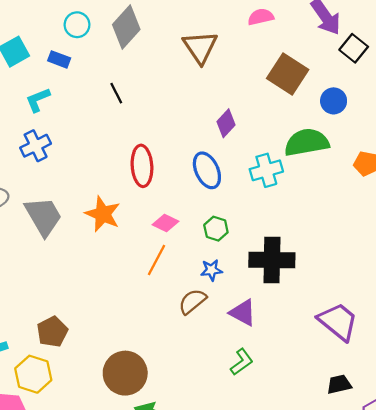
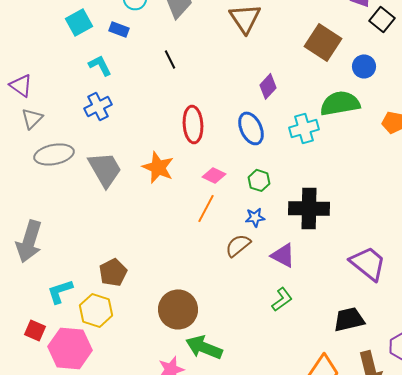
cyan L-shape: (38, 100) -> (100, 65), turned 85
black trapezoid: (339, 384) -> (349, 319), moved, size x1.4

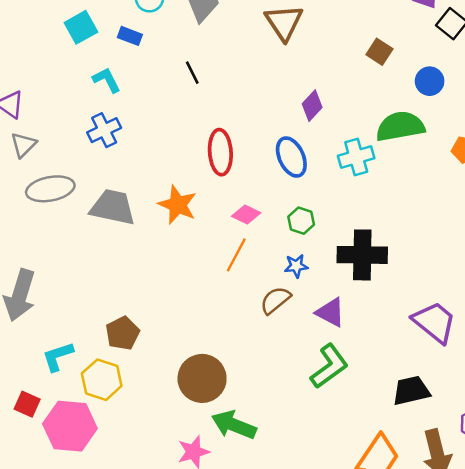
brown square: (323, 42) -> (379, 52), size x0.6
gray trapezoid: (105, 169) -> (113, 207), turned -48
green L-shape: (282, 299) -> (329, 366), size x1.5

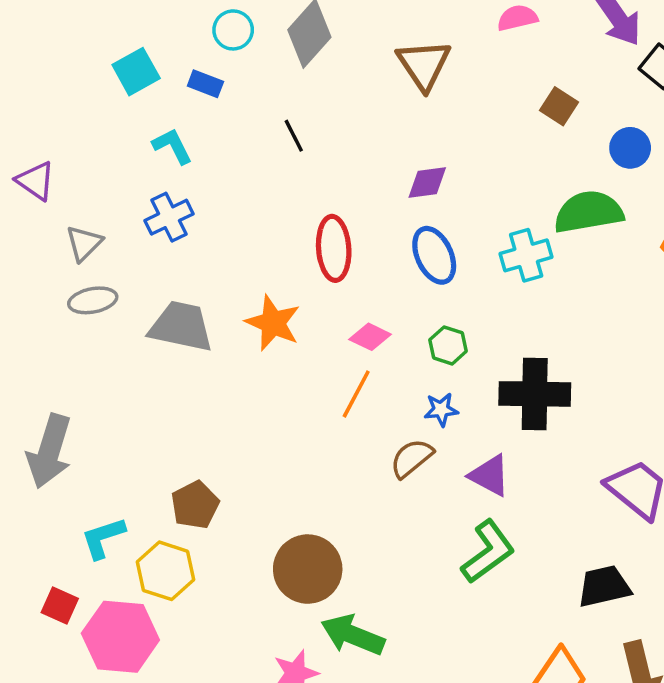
purple diamond: (312, 106) -> (427, 183), moved, turned 40
gray triangle: (23, 145) -> (84, 243), moved
gray ellipse: (50, 189) -> (93, 300), size x0.7

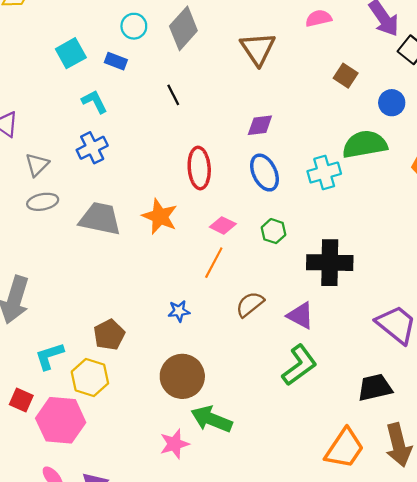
blue star: (441, 410) -> (179, 311), moved

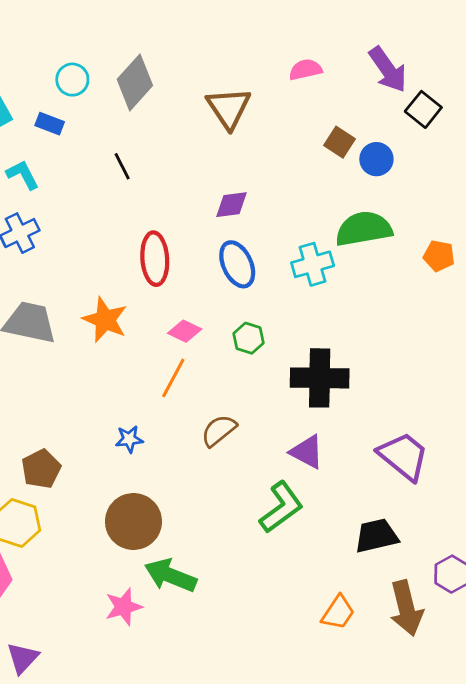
blue circle: (392, 103) -> (376, 159), moved
purple triangle: (301, 316) -> (307, 452), moved
orange trapezoid: (344, 448) -> (338, 612), size x0.7

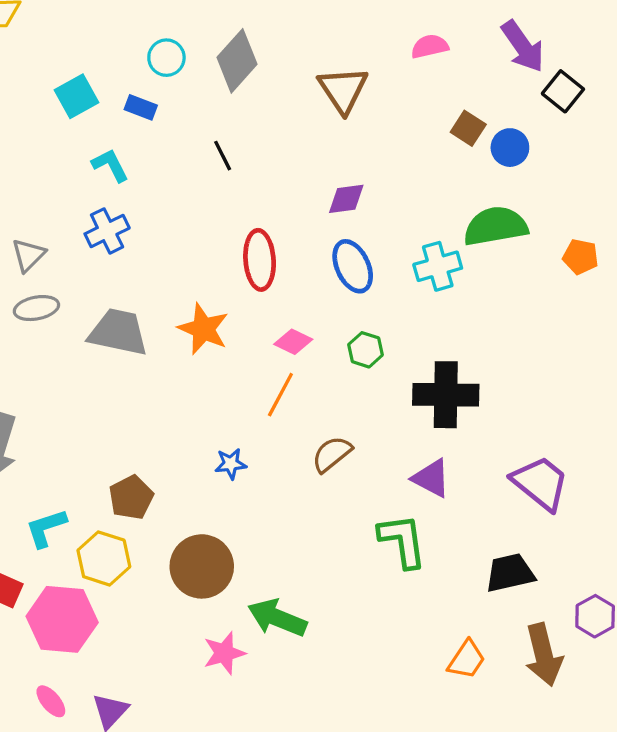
green L-shape: (281, 507) -> (402, 541), turned -62
brown circle: (133, 522) -> (202, 566), moved

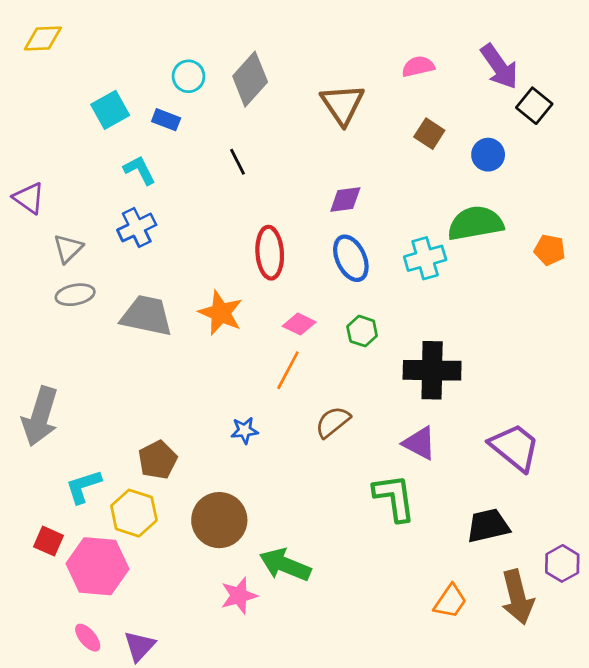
brown square: (468, 128) -> (429, 134), moved

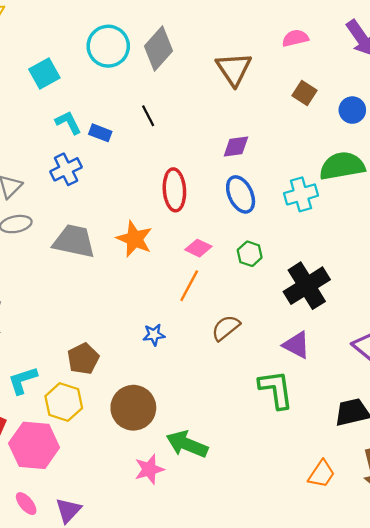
cyan circle: (188, 76) -> (108, 46), size x1.6
blue rectangle: (166, 120) -> (100, 133), moved
black cross: (432, 370) -> (307, 286), turned -33

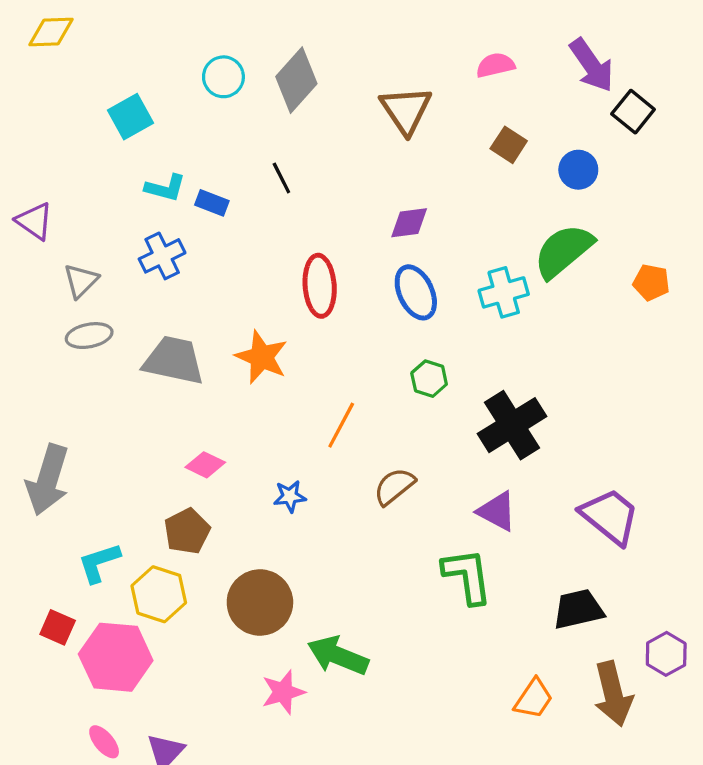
cyan circle: (108, 46) -> (223, 77), size x0.7
cyan L-shape: (68, 123) -> (165, 188), turned 132
green semicircle: (342, 166) -> (563, 251), turned -30
pink diamond: (198, 248) -> (205, 465), moved

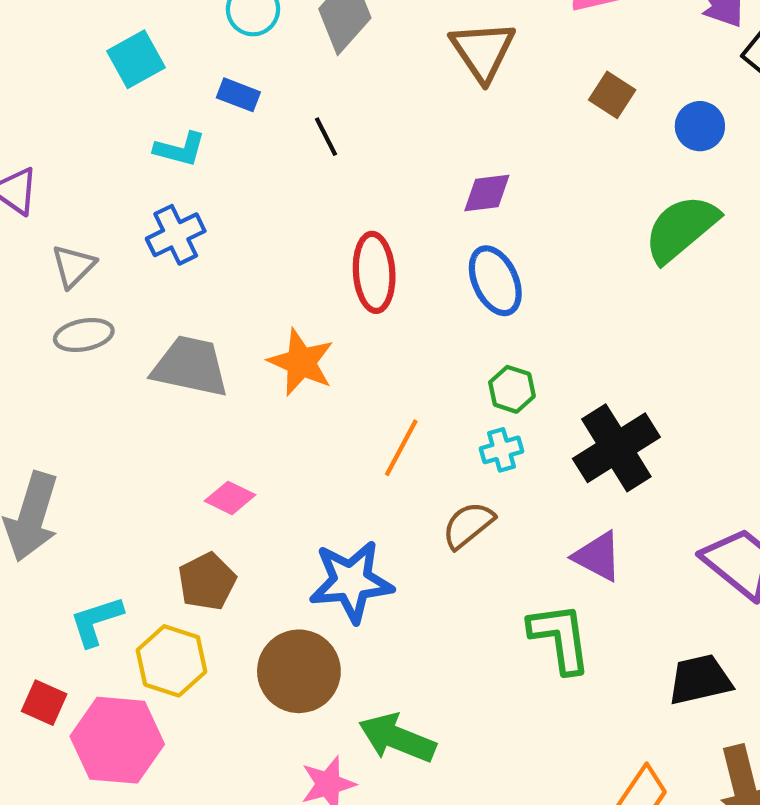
blue rectangle: (212, 203) -> (238, 95), moved
cyan cross: (504, 292) -> (502, 450), moved, size x0.7
blue star: (290, 496) -> (351, 581), moved, size x2.0

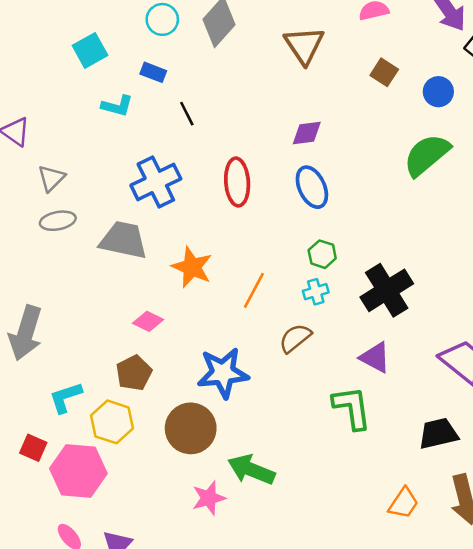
black line: (326, 137) -> (187, 114), moved
blue cross: (176, 235) -> (156, 182), moved, size x1.4
orange star: (301, 362) -> (192, 267), moved

